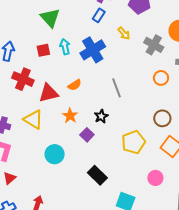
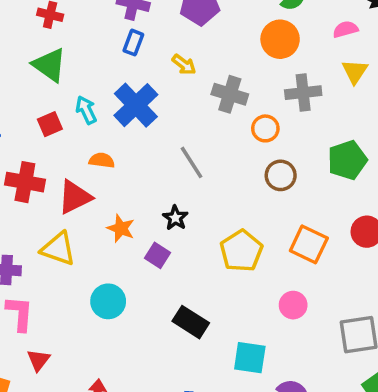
gray cross: (154, 45) -> (230, 94), moved
orange semicircle: (75, 85) -> (102, 160), moved, turned -128
brown circle: (162, 118) -> (281, 175), moved

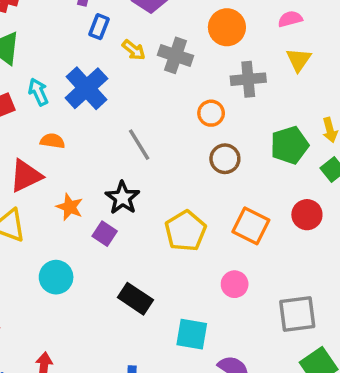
blue rectangle: (133, 43) -> (99, 27), moved
gray cross: (230, 94) -> (176, 55), moved
black star: (175, 218) -> (123, 198), size x1.4

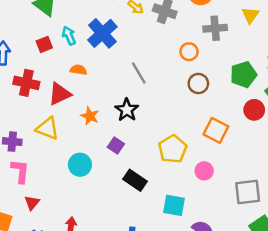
red circle: (307, 215) -> (254, 110), moved
yellow pentagon: (186, 231) -> (173, 149), moved
purple square: (105, 234) -> (116, 145), moved

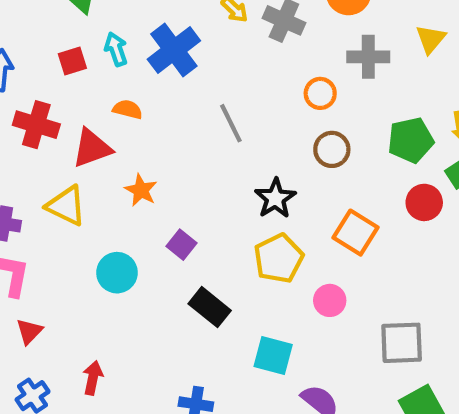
black star: (127, 110) -> (275, 198), moved

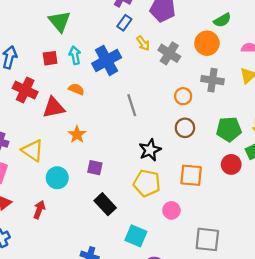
yellow triangle: (66, 206) -> (33, 151), moved
orange square: (355, 233) -> (191, 175), turned -35
purple square: (182, 245) -> (95, 168), turned -35
yellow pentagon: (279, 258) -> (147, 183), turned 30
red arrow: (93, 378) -> (39, 210), moved

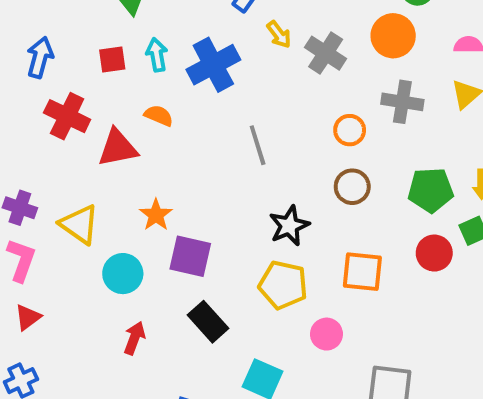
orange star: (77, 135) -> (156, 215), moved
purple square: (95, 168) -> (190, 256), size x1.5
red arrow: (39, 210) -> (134, 338), moved

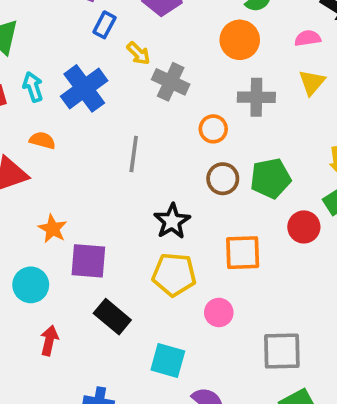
gray cross: (326, 53) -> (171, 82), moved
gray line: (258, 145) -> (134, 154), turned 33
green pentagon: (431, 190) -> (270, 178), moved

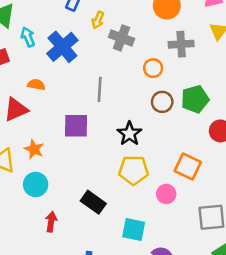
yellow arrow: (138, 53) -> (98, 20), turned 72
cyan arrow: (33, 87) -> (28, 37), moved
orange star: (53, 229) -> (34, 149), moved
orange square: (243, 253) -> (188, 166), moved, turned 32
purple square: (88, 261) -> (76, 126), moved

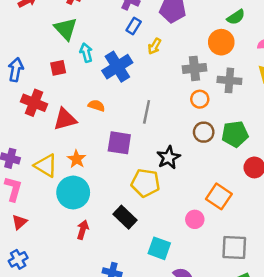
gray cross: (121, 38) -> (194, 68), moved, turned -35
orange semicircle: (36, 85) -> (97, 106), moved
yellow pentagon: (134, 170) -> (145, 183), moved
cyan circle: (36, 184) -> (73, 193), size x1.4

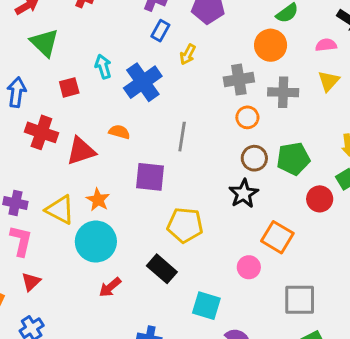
green triangle: (66, 29) -> (45, 43), moved
black star: (168, 158) -> (244, 194), moved
red arrow: (83, 230) -> (110, 287), turned -144

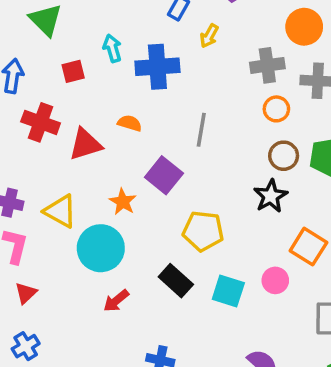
blue cross: (143, 82) -> (157, 67), turned 30
purple square: (150, 177) -> (164, 175), turned 32
orange star: (98, 200) -> (123, 202), moved
cyan square: (206, 306) -> (228, 291), moved

